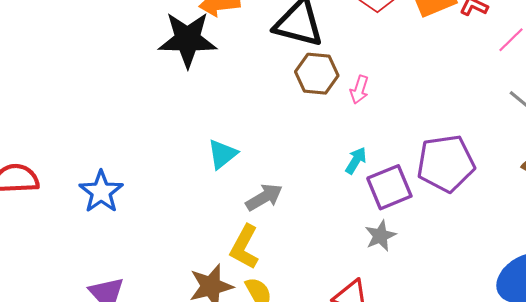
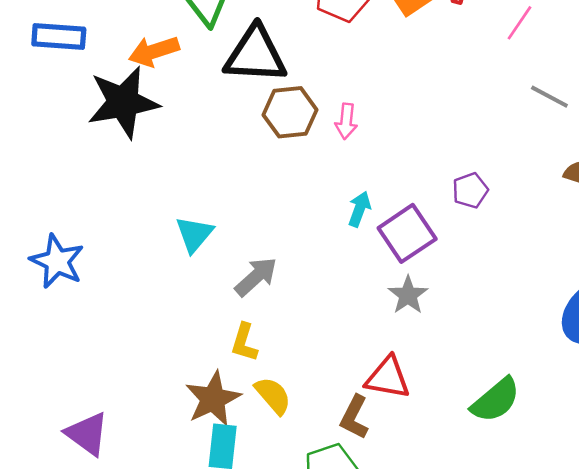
purple pentagon: (446, 163) -> (470, 190), size x0.5
blue star: (101, 192) -> (57, 261), moved
yellow L-shape: (244, 247) -> (244, 342), size x0.7

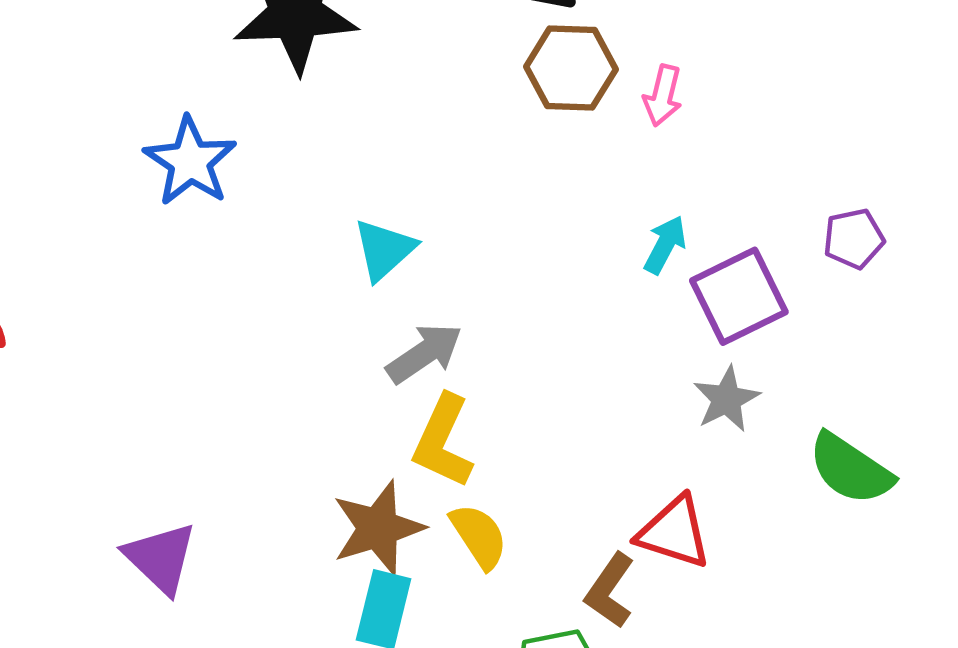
blue star: (57, 261) -> (190, 161), moved
gray arrow: (256, 277) -> (424, 353), moved
yellow L-shape: (244, 342) -> (443, 441), size x1.4
green semicircle: (496, 400) -> (851, 469), moved, turned 66

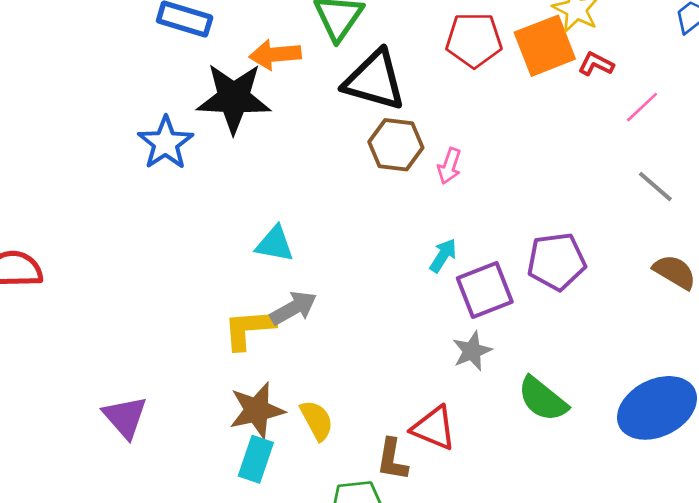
blue star: (190, 161) -> (166, 143), moved
purple pentagon: (854, 239) -> (556, 261), size x1.6
cyan triangle: (384, 250) -> (275, 244), turned 48
yellow L-shape: (443, 441) -> (249, 329), moved, turned 56
brown L-shape: (610, 591) -> (392, 460), turned -30

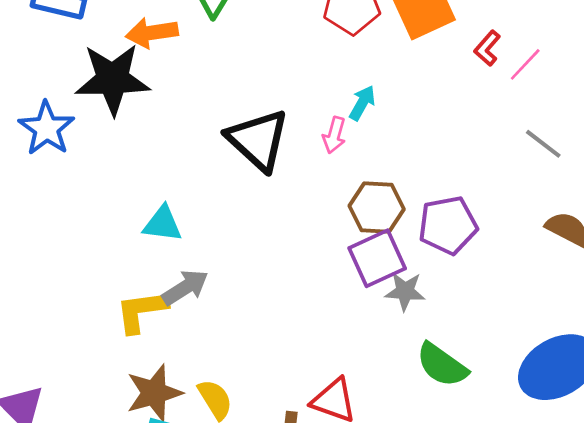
red L-shape: (596, 64) -> (487, 48), moved, turned -72
black triangle: (374, 80) -> (258, 140), moved, turned 30
brown hexagon: (396, 145) -> (377, 208), moved
cyan arrow: (443, 255) -> (362, 103), moved
gray star: (472, 351) -> (405, 291), moved, turned 30

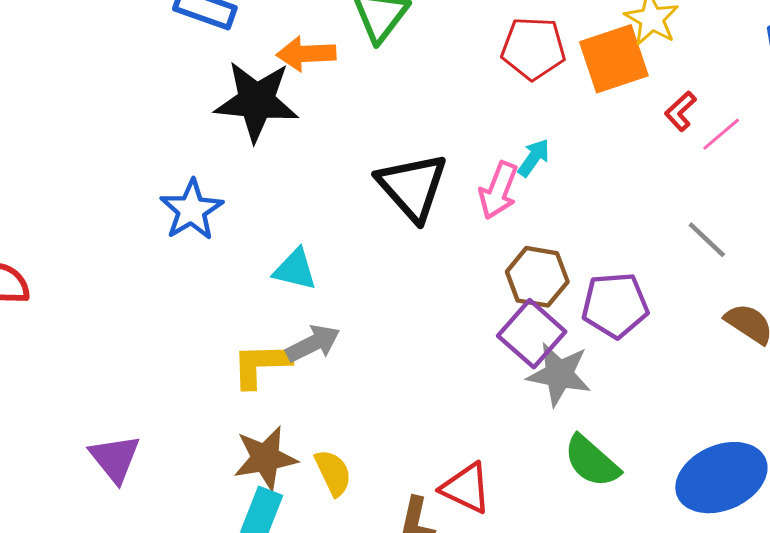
blue star: (47, 128) -> (192, 210), moved
pink arrow: (334, 135) -> (498, 190), size x1.4
gray line: (543, 144) -> (707, 240), moved
purple square: (377, 258) -> (532, 334), turned -30
gray star: (405, 291) -> (559, 374), size x1.4

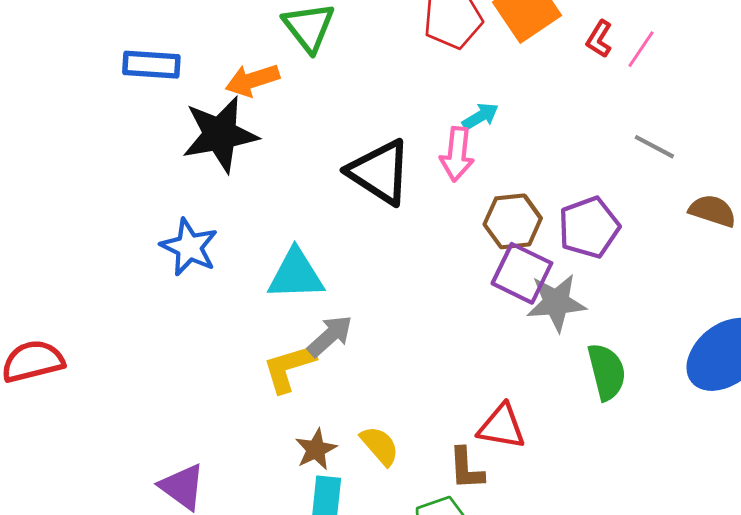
cyan arrow: (534, 158) -> (480, 116), turned 39
cyan triangle: (295, 269) -> (296, 275), size x1.4
brown star: (265, 458) -> (316, 449), size x0.7
green semicircle: (592, 461) -> (607, 372), turned -130

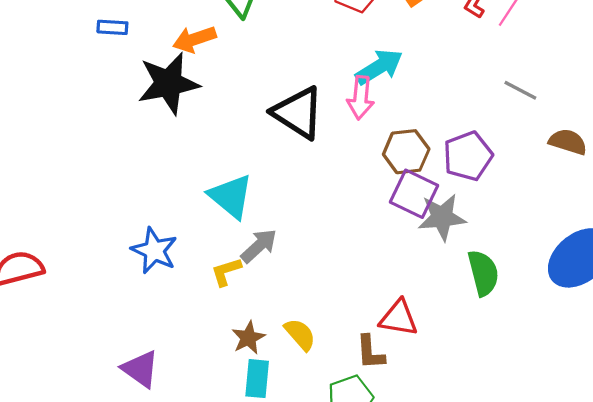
blue rectangle: (151, 65) -> (112, 27), size x0.7
cyan arrow: (480, 116) -> (379, 67), size x1.6
blue star: (189, 247) -> (154, 251), moved
cyan triangle: (296, 275) -> (231, 196), turned 42
yellow L-shape: (289, 367) -> (226, 272), size x0.7

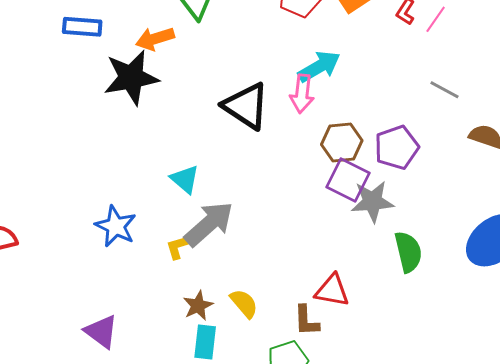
blue rectangle: (112, 27) -> (82, 27), size x1.4
cyan triangle: (231, 196) -> (185, 179), size x0.7
gray arrow: (259, 246) -> (209, 224), size x1.5

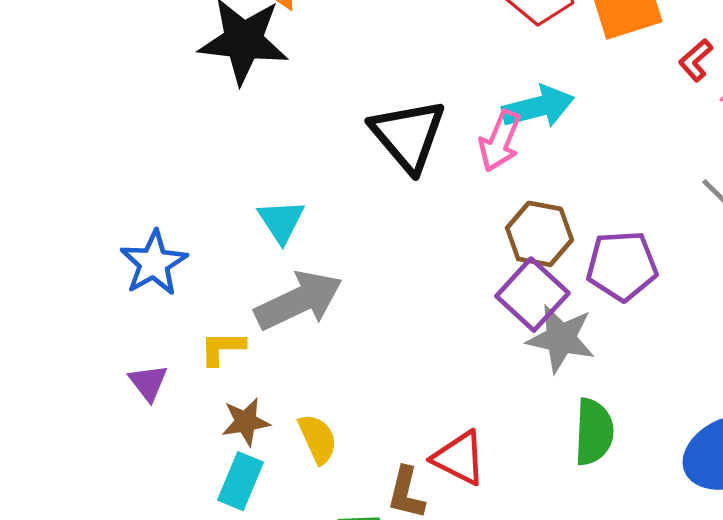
yellow L-shape: (179, 246) -> (222, 348), moved
purple triangle: (101, 332) -> (148, 383), moved, size x0.7

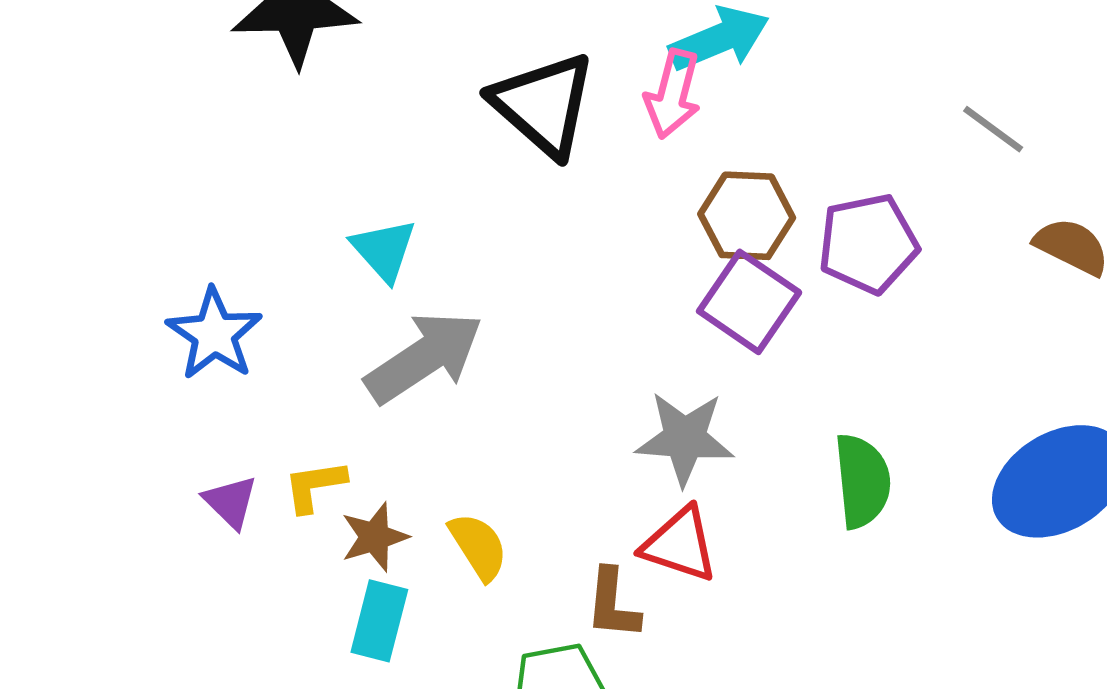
gray star: (561, 338) -> (685, 438), moved
yellow L-shape: (222, 348) -> (315, 486), moved

